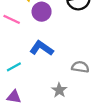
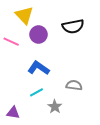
cyan line: (14, 67) -> (36, 92), moved

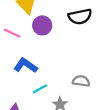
blue L-shape: (39, 68) -> (26, 65), moved

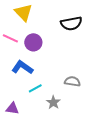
purple circle: (42, 25) -> (33, 42), moved

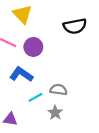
gray semicircle: (72, 81) -> (58, 90), moved

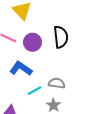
black semicircle: (75, 26) -> (61, 37), moved, turned -85

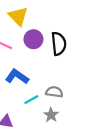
purple circle: (32, 42) -> (33, 39), moved

